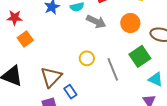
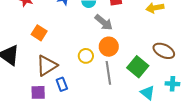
orange circle: (130, 23) -> (109, 47), moved
orange square: (25, 39) -> (39, 33), moved, turned -35
green square: (140, 56) -> (138, 67), turned -30

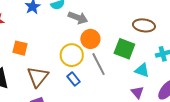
yellow circle: (86, 56) -> (72, 55), size x1.5
blue rectangle: (62, 84) -> (74, 79), moved

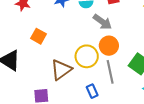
brown triangle: (38, 77) -> (61, 70), moved
blue rectangle: (74, 79) -> (92, 91), moved

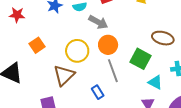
orange square: (38, 36) -> (37, 45), turned 35
yellow circle: (87, 56) -> (77, 51), moved

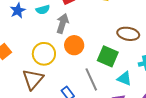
gray arrow: (98, 22) -> (63, 23), turned -96
gray line: (113, 71) -> (91, 79), moved

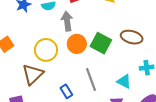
gray arrow: (63, 23) -> (67, 21), turned -30
green square: (108, 56) -> (101, 43), moved

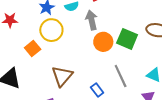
yellow circle: (46, 50) -> (51, 30), moved

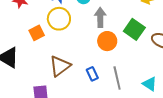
green square: (127, 39) -> (134, 29), moved
blue rectangle: (97, 90) -> (92, 74), moved

